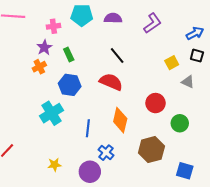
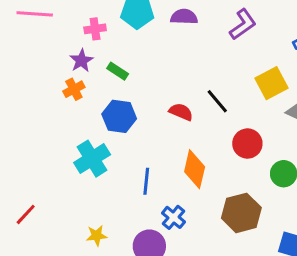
green rectangle: (69, 55) -> (118, 71), turned -32
black line: (117, 56) -> (217, 101), moved
yellow square: (172, 63) -> (272, 83), size x1.5
red semicircle: (111, 82) -> (181, 112), size x0.7

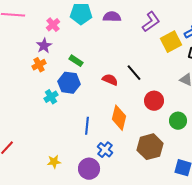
pink cross: (95, 29) -> (53, 25), turned -32
green rectangle: (118, 71) -> (76, 61), moved
yellow square: (272, 83) -> (171, 42), moved
cyan cross: (92, 159) -> (51, 97), moved, size x0.6

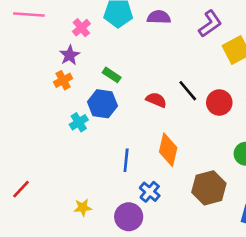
red circle: (154, 101) -> (219, 103), moved

